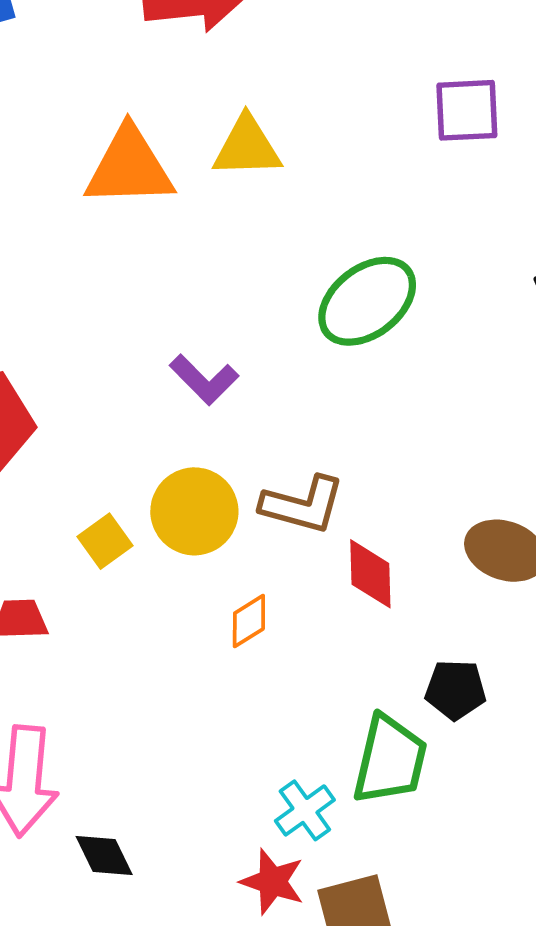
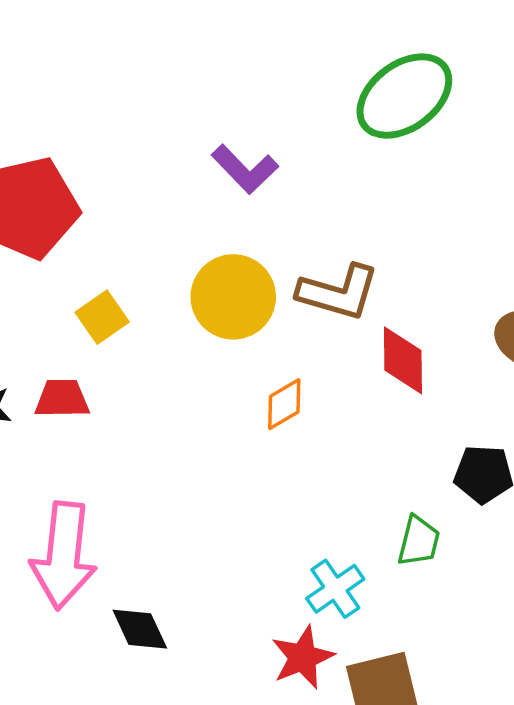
yellow square: (105, 541) -> (102, 317), moved
green trapezoid: (390, 760) -> (419, 541), size x0.6
red star: (272, 882) -> (303, 657), turned 30

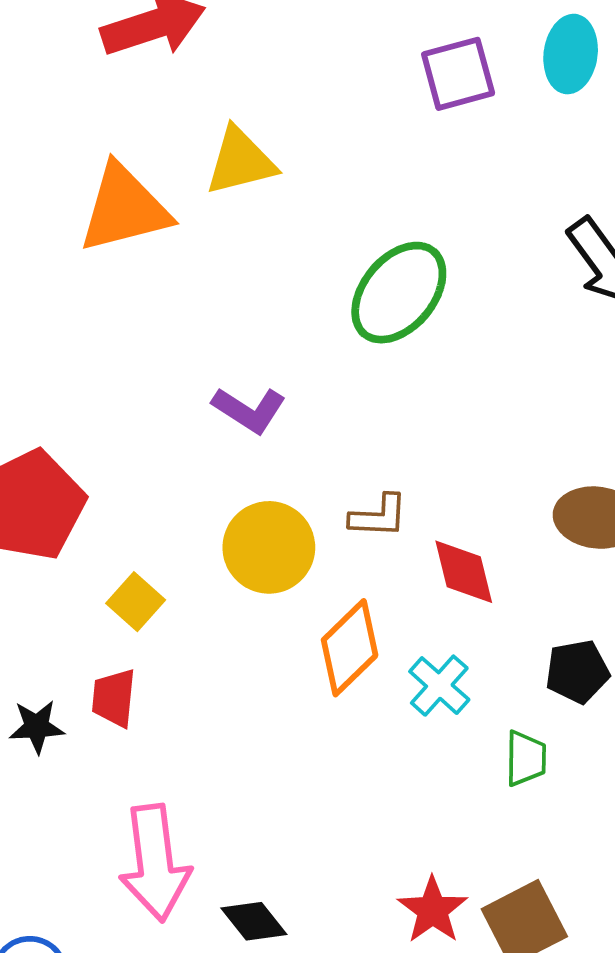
brown L-shape: (338, 292) -> (379, 516), size x0.7
red trapezoid: (62, 399) -> (114, 698), turned -70
orange diamond: (284, 404) -> (350, 648), size x1.6
cyan cross: (335, 589) -> (439, 686), moved

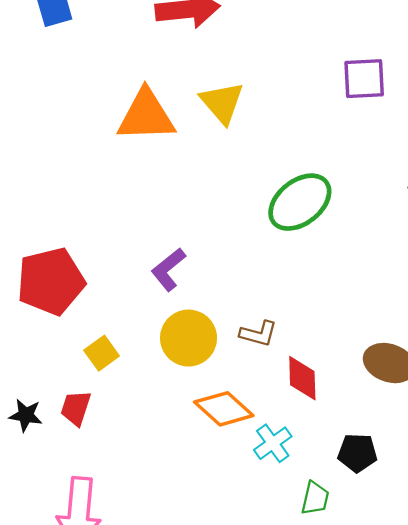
yellow triangle: (240, 161) -> (222, 103), turned 51
purple L-shape: (249, 410) -> (168, 269), moved, turned 96
orange diamond: (350, 648) -> (224, 409), turned 74

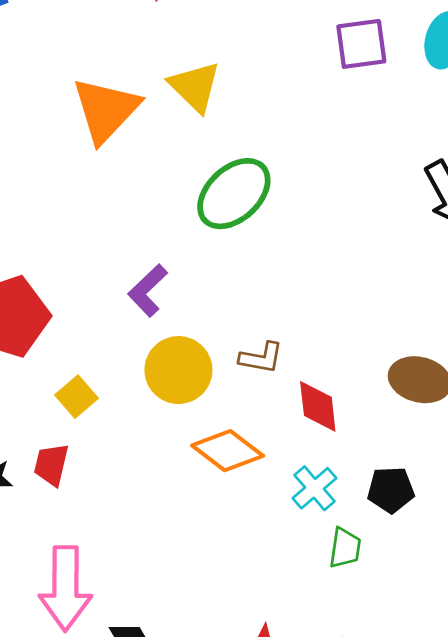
orange triangle: (146, 116) -> (106, 110), turned -40
green ellipse: (300, 202) -> (234, 194), moved
cyan cross: (273, 443) -> (314, 488), moved

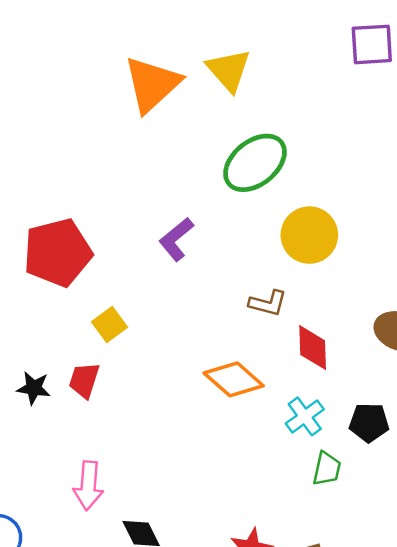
yellow circle: (178, 370) -> (309, 235), moved
pink arrow: (65, 588) -> (88, 486), size x0.7

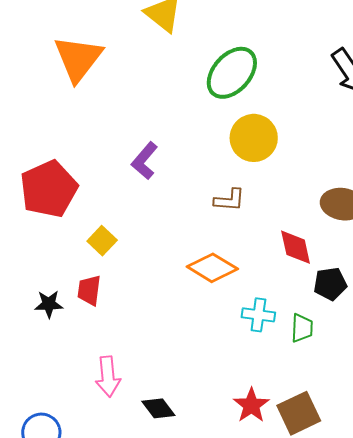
orange triangle: (152, 84) -> (78, 59), moved
green ellipse: (255, 163) -> (232, 73), moved
red diamond: (313, 348) -> (296, 247), moved
cyan cross: (305, 416) -> (258, 315), moved, turned -36

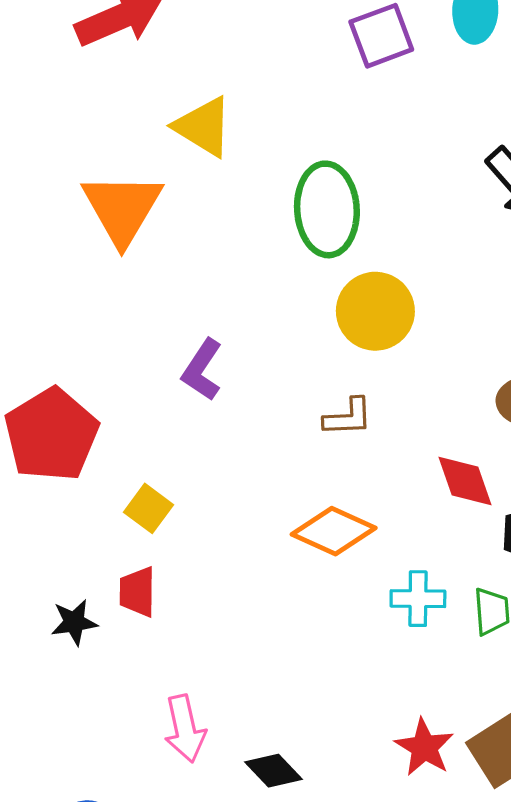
orange triangle: (78, 59) -> (122, 208), moved
green ellipse: (232, 73) -> (327, 209), turned -38

